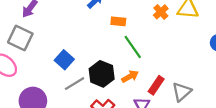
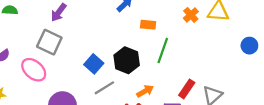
green line: (133, 47) -> (163, 50), turned 55
black hexagon: (102, 74) -> (127, 60), moved
orange arrow: (130, 76) -> (145, 91), moved

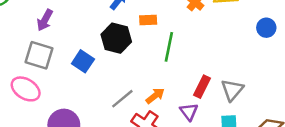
black hexagon: (127, 60) -> (116, 38), moved
blue square: (94, 64) -> (83, 61), moved
gray line: (104, 88) -> (122, 99), moved

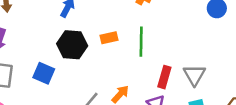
orange rectangle: (148, 20) -> (109, 38), moved
green line: (169, 47) -> (141, 42), moved

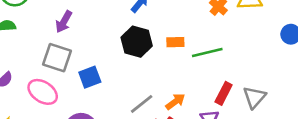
green line: (141, 42) -> (207, 53), turned 64
blue square: (44, 73) -> (90, 77), moved, turned 35

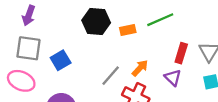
orange rectangle: (175, 42) -> (128, 30), moved

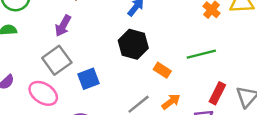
orange rectangle: (128, 30) -> (162, 70), moved, turned 35
gray square: (28, 48) -> (57, 60), turned 36

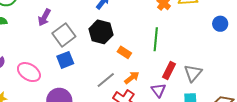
green line: (201, 54) -> (156, 39), turned -70
gray square: (57, 60) -> (64, 35), moved

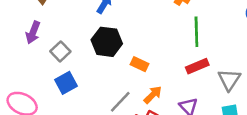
gray square: (64, 35) -> (60, 51), size x0.7
green line: (156, 39) -> (196, 32), moved
red rectangle: (169, 70) -> (197, 66), moved, turned 48

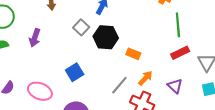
purple arrow: (33, 32) -> (35, 38), moved
gray square: (60, 51) -> (81, 27), moved

